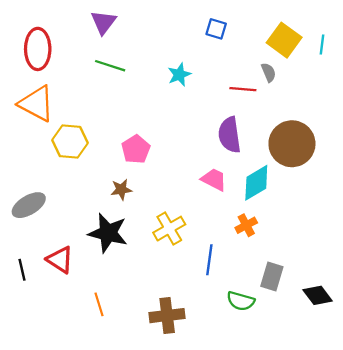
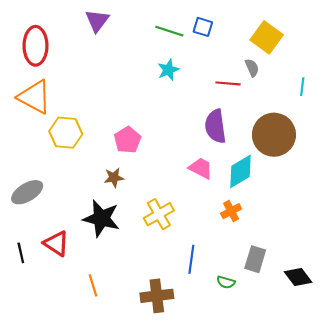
cyan line: (322, 44) -> (302, 87), moved
green line: (110, 66) -> (169, 31), moved
blue line: (209, 260) -> (191, 259), moved
green semicircle: (241, 301) -> (226, 282), size x0.7

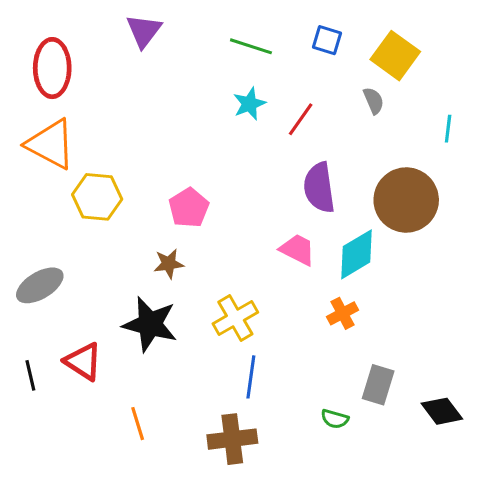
blue square: (203, 27) -> (327, 40), moved
red line: (228, 83) -> (301, 119), moved, turned -60
blue line: (191, 259) -> (251, 377), moved

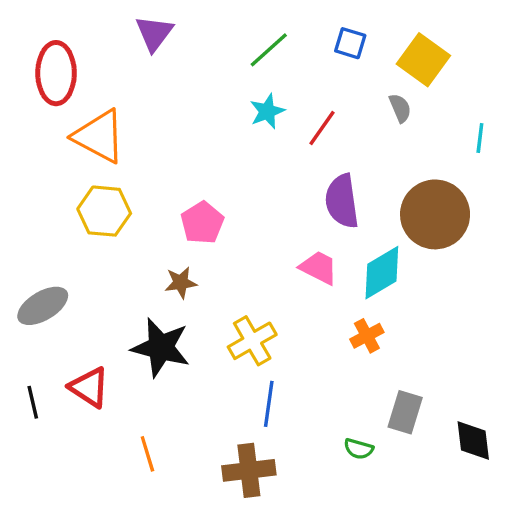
green line: (251, 46) -> (269, 50), turned -60
orange triangle: (51, 144) -> (99, 136), moved
black diamond: (442, 411) -> (473, 441), turned 30

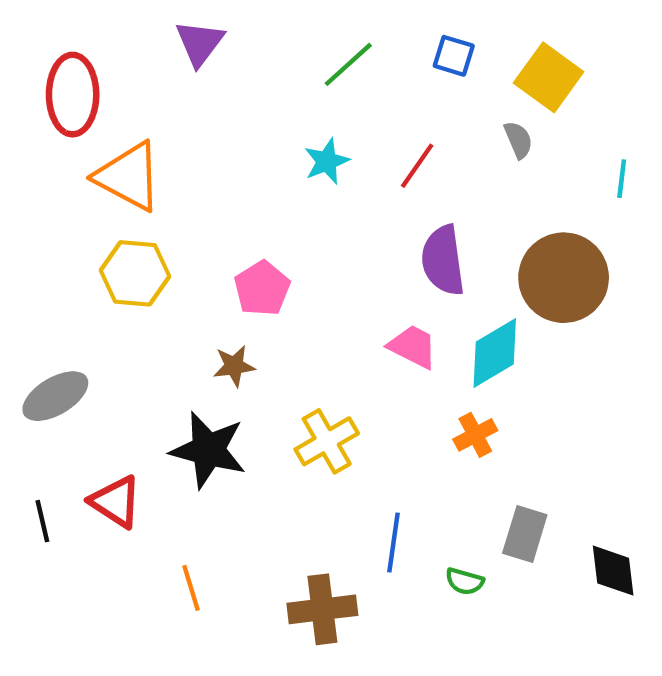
cyan star: (267, 111) -> (327, 161), moved
blue line: (269, 404) -> (393, 543), moved

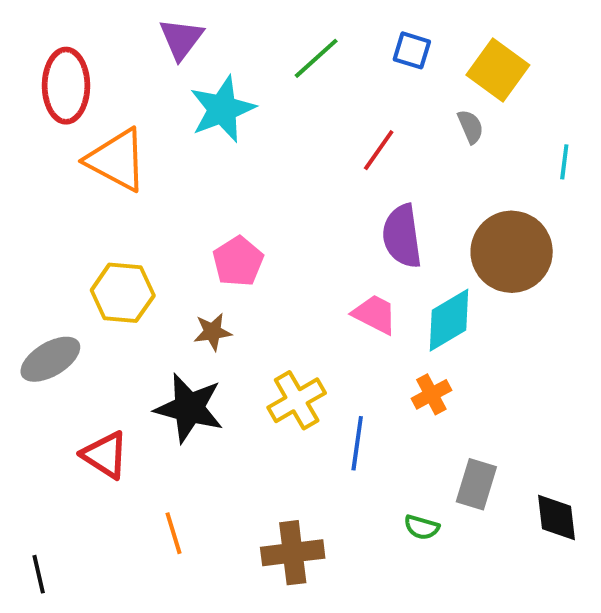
cyan star: (327, 161) -> (222, 109), moved, size x1.6
yellow hexagon: (135, 273) -> (123, 293), moved
black line: (42, 521) -> (39, 574), moved
blue line: (393, 543) -> (357, 443), moved

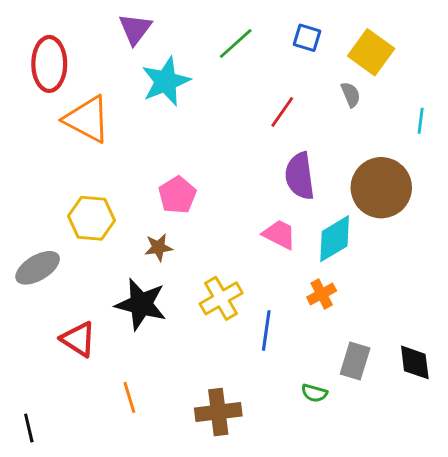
black diamond: (557, 518) -> (415, 362), moved

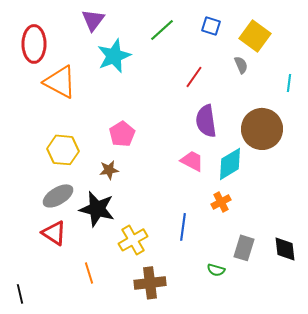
gray ellipse: (38, 268) -> (58, 196), moved
yellow cross: (221, 298) -> (133, 240), moved

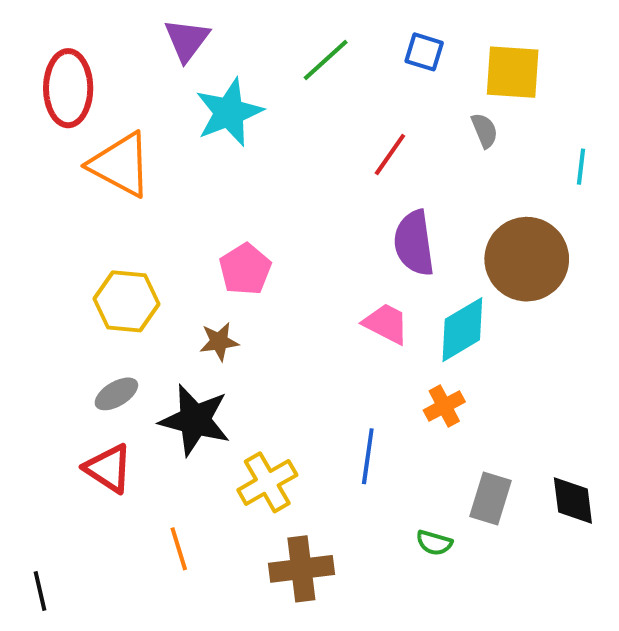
yellow square: (255, 36) -> (513, 72), turned -32
gray ellipse: (58, 196) -> (116, 394), size x0.7

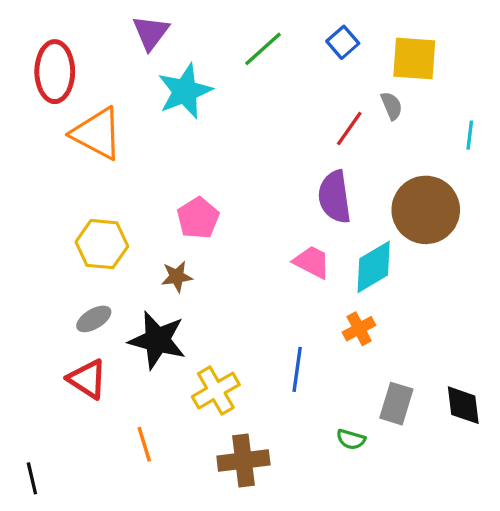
blue square: (424, 52) -> (343, 42), turned 32
red line: (390, 155) -> (349, 129), moved

